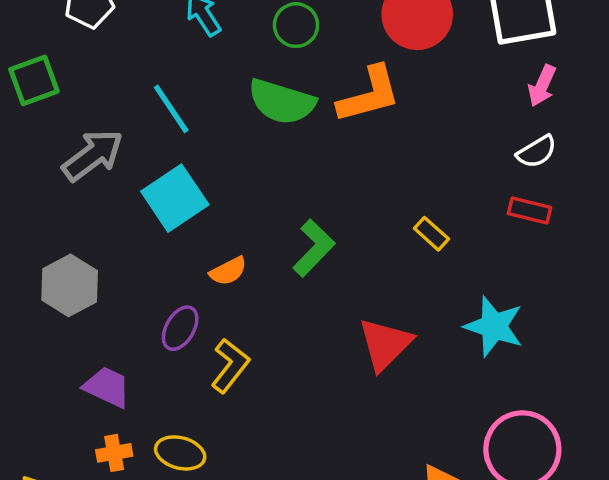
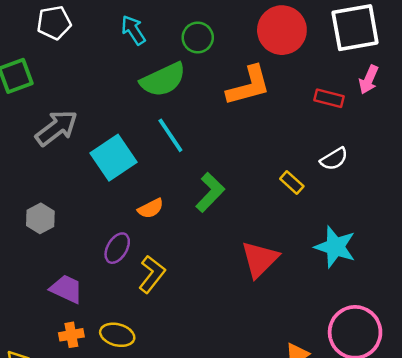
green semicircle: (282, 102) -> (163, 80), moved, turned -42
cyan line: (171, 109) -> (170, 135), moved
white semicircle: (537, 152) -> (334, 159), moved
red rectangle: (530, 210) -> (329, 98), moved
gray hexagon: (70, 285) -> (40, 218), size x0.7

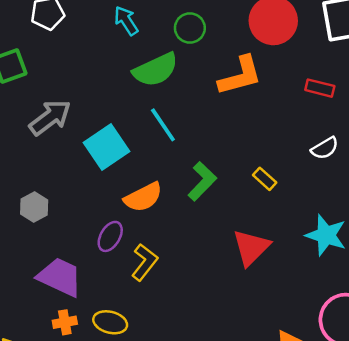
yellow rectangle: (292, 182) -> (265, 179), moved
orange semicircle: (151, 208) -> (143, 197), size x1.5
purple trapezoid: (66, 289) -> (60, 277), size x1.4

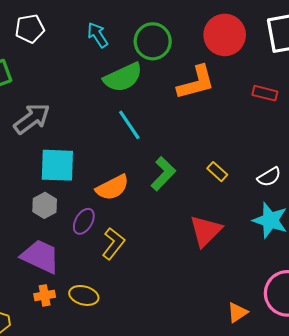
green circle: (190, 28) -> (153, 41), size x1.4
cyan square: (107, 147) -> (57, 165), moved, turned 36
white semicircle: (325, 148) -> (269, 177), moved
gray hexagon: (34, 207) -> (45, 205), moved

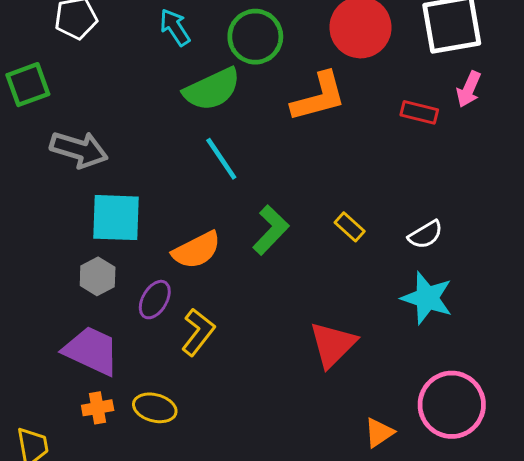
gray arrow: (32, 119) -> (79, 150), turned 54
red triangle: (206, 231) -> (333, 344), moved

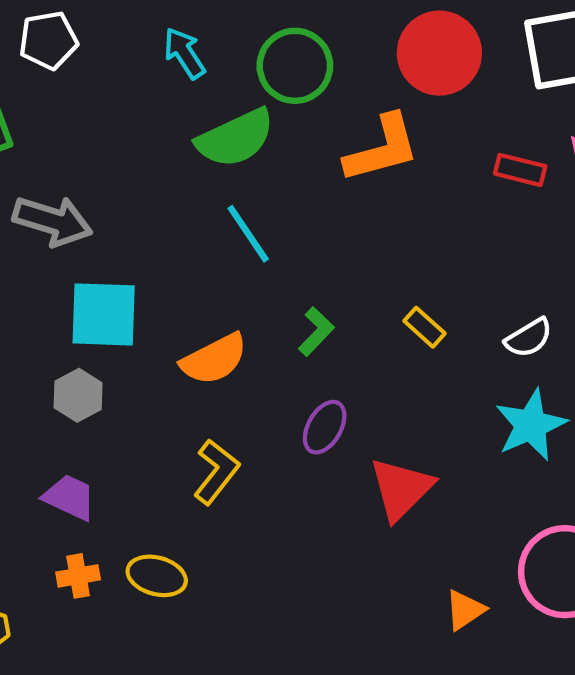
green L-shape: (271, 230) -> (316, 331), size x0.7
cyan star: (427, 298) -> (531, 425), turned 30
purple ellipse: (155, 300) -> (325, 427), moved
purple trapezoid: (91, 351) -> (70, 497), size x0.7

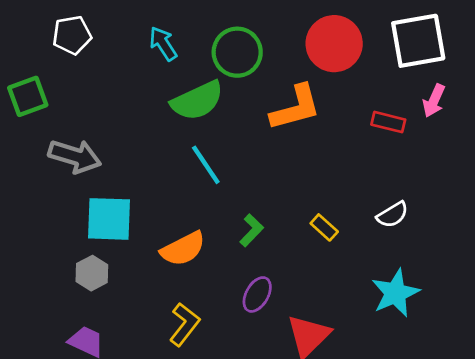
white semicircle: (529, 338) -> (393, 215), moved

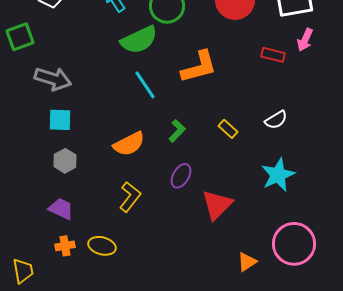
orange L-shape: (296, 108) -> (199, 67), moved
cyan square: (109, 219) -> (60, 120), moved, size x0.7

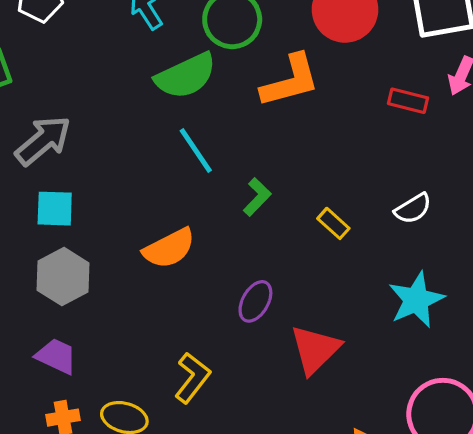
orange L-shape: (199, 67) -> (290, 81), moved
gray arrow: (53, 79) -> (43, 141), turned -57
green L-shape: (177, 131) -> (257, 197), moved
gray hexagon: (65, 161) -> (63, 277), size x1.4
yellow L-shape: (130, 197) -> (192, 378), moved

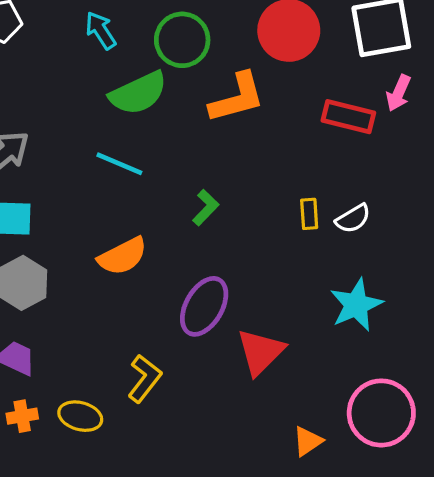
red rectangle: (408, 101) -> (348, 117), size x1.4
cyan line: (196, 150) -> (119, 164), moved, turned -33
yellow rectangle: (333, 223) -> (309, 214), moved, turned 44
purple ellipse: (255, 301) -> (204, 306), size x1.5

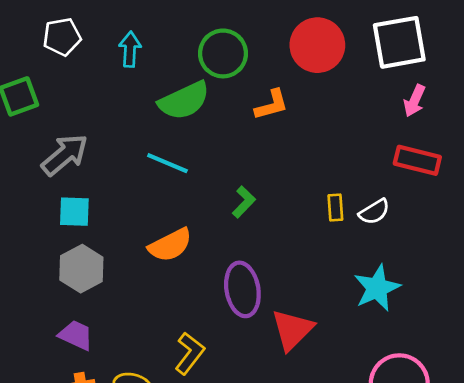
cyan arrow: (101, 30) -> (130, 49), moved, turned 36
orange L-shape: (237, 98) -> (272, 105), size x0.7
red rectangle: (348, 117) -> (417, 160), moved
purple ellipse: (204, 306) -> (242, 289), turned -40

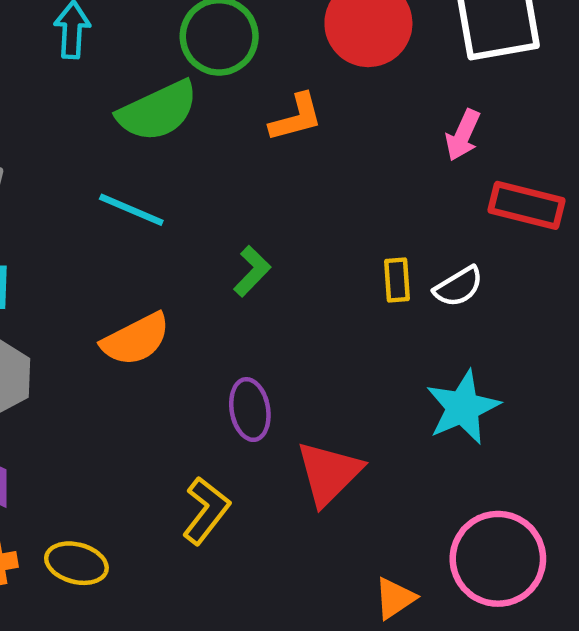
pink arrow: (415, 101) -> (463, 135), moved
purple ellipse: (242, 289) -> (250, 410), size x0.7
yellow L-shape: (190, 353) -> (206, 510), moved

